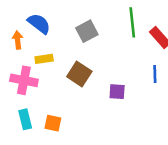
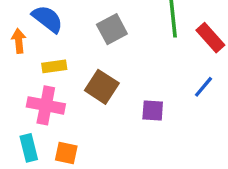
blue line: (155, 74) -> (204, 87), turned 42
pink cross: (24, 80) -> (46, 105), moved

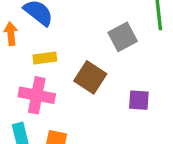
gray square: (112, 29) -> (123, 37), moved

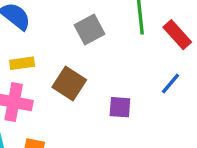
gray square: (123, 37) -> (90, 30), moved

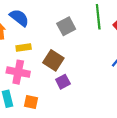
purple square: (120, 107) -> (63, 82), moved, turned -32

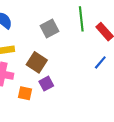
orange square: (31, 102) -> (25, 93), moved

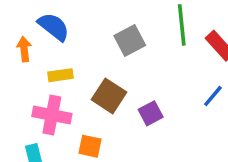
purple square: (46, 84) -> (151, 113), moved

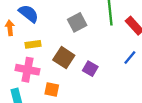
purple square: (151, 113) -> (90, 69), turned -32

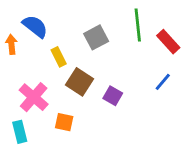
yellow rectangle: (33, 44) -> (59, 57), moved, turned 72
pink cross: (27, 70) -> (34, 97), turned 30

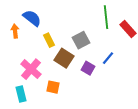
gray square: (96, 37) -> (81, 40), moved
blue line: (163, 82) -> (108, 58), moved

